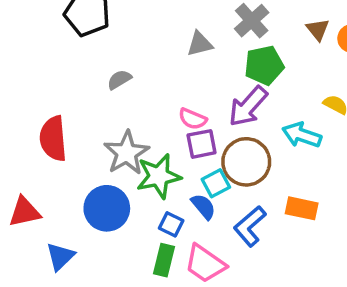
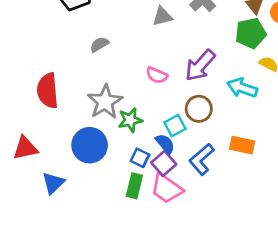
green pentagon: (264, 65) -> (251, 33), moved
purple square: (202, 144) -> (164, 163), moved, turned -30
brown circle: (246, 162) -> (199, 109), size x0.7
green star: (159, 176) -> (130, 120), size x0.7

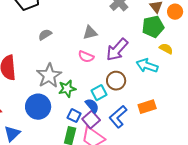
gray triangle: (162, 16) -> (90, 33), moved
orange rectangle: (242, 145) -> (147, 107), turned -30

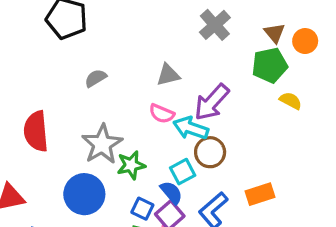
cyan arrow: (147, 66) -> (191, 128), moved

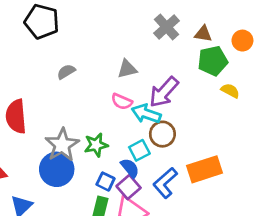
brown triangle: (275, 33) -> (203, 34), moved, turned -42
gray star: (102, 144) -> (62, 145), moved
orange rectangle: (260, 194) -> (204, 169), size x1.4

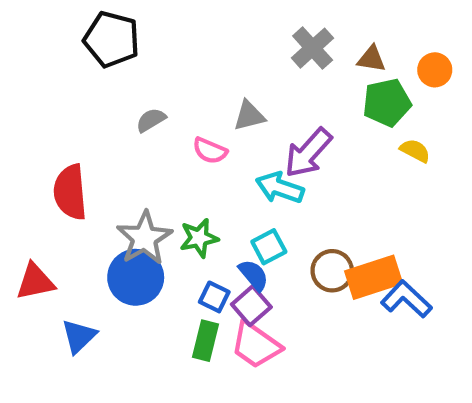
pink semicircle: (122, 102) -> (210, 151), moved
brown circle: (162, 134) -> (332, 271), moved
blue L-shape: (165, 183) -> (406, 299), moved, turned 84

